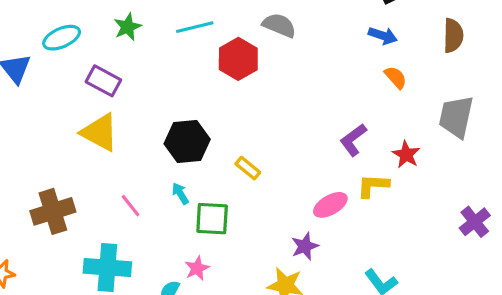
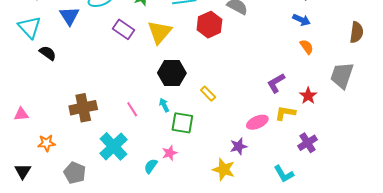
brown semicircle: (453, 36) -> (357, 32), moved
yellow triangle: (100, 132) -> (160, 32), moved, turned 36
purple cross: (475, 222) -> (307, 143), moved
cyan cross: (107, 267) -> (114, 146), turned 36

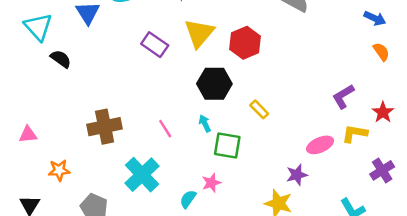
red hexagon: (209, 25) -> (245, 43), moved
purple rectangle: (124, 29) -> (155, 45), moved

